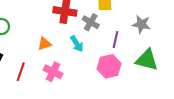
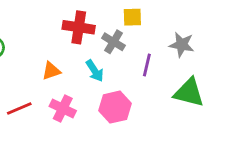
pink hexagon: (109, 66) -> (115, 107), moved
red line: (21, 72) -> (19, 109), turned 48

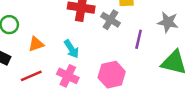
orange triangle: (51, 71) -> (36, 44), moved
cyan arrow: (95, 71) -> (71, 49), moved

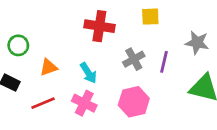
gray cross: (111, 20) -> (134, 59), moved, turned 30

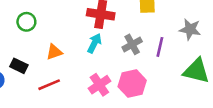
green circle: (18, 45) -> (26, 22), moved
cyan arrow: (88, 73) -> (94, 43), moved, turned -120
pink cross: (84, 103) -> (99, 85), moved, turned 30

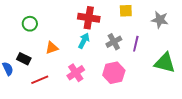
gray star: (190, 29) -> (160, 20), moved
red line: (49, 85) -> (40, 80), moved
pink cross: (99, 85) -> (76, 73), moved

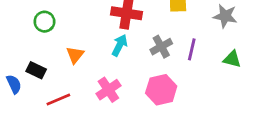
orange triangle: (52, 48) -> (75, 55), turned -32
green triangle: (165, 63) -> (232, 59), moved, size x0.6

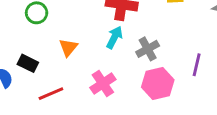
gray cross: (161, 47) -> (148, 49), moved
purple line: (192, 49) -> (197, 65), moved

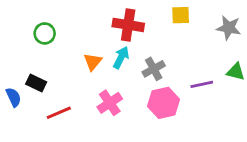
orange triangle: (68, 47) -> (93, 62), moved
purple line: (197, 65) -> (202, 84), turned 65

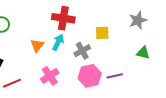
yellow square: (181, 15) -> (102, 33), moved
gray star: (229, 28) -> (138, 20), turned -30
purple line: (202, 84) -> (115, 76), moved

